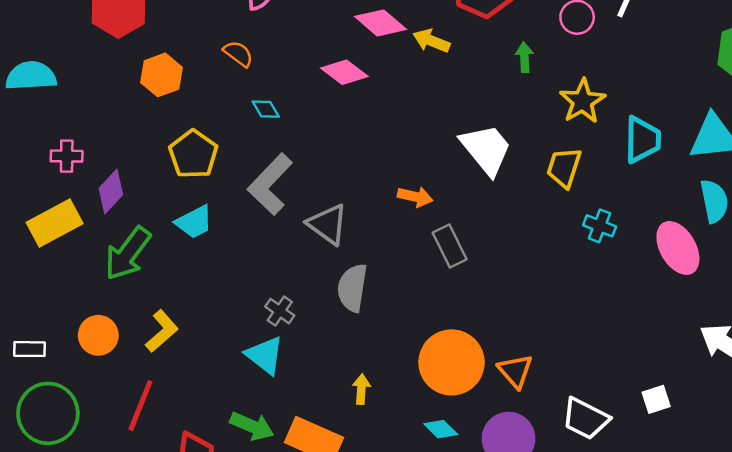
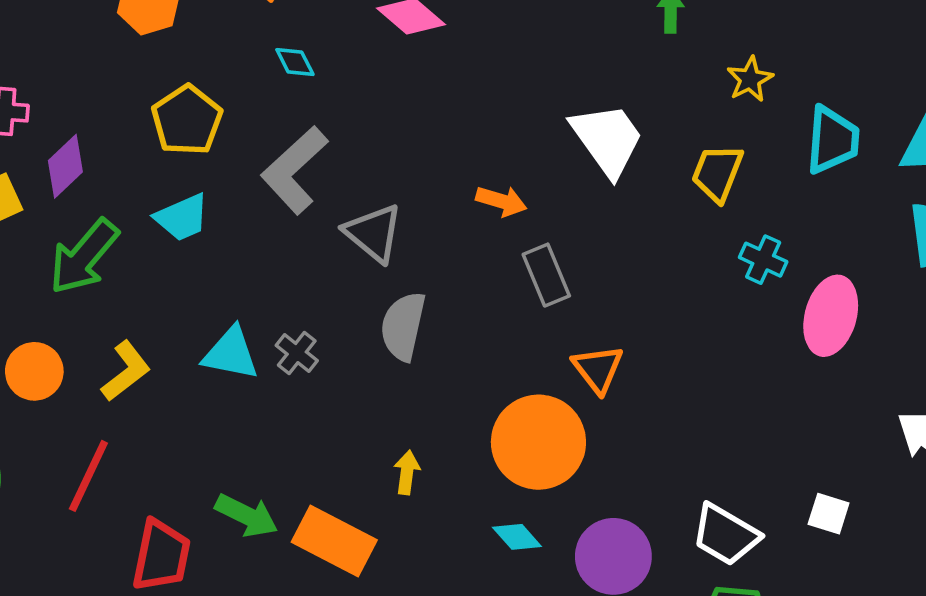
yellow star: (583, 101) -> (750, 79), size x0.7
pink ellipse: (678, 248) -> (831, 316), moved, turned 42
cyan triangle: (265, 355) -> (231, 353), moved, turned -30
orange triangle: (515, 371) -> (598, 369), moved
white square: (656, 399) -> (829, 514), turned 32

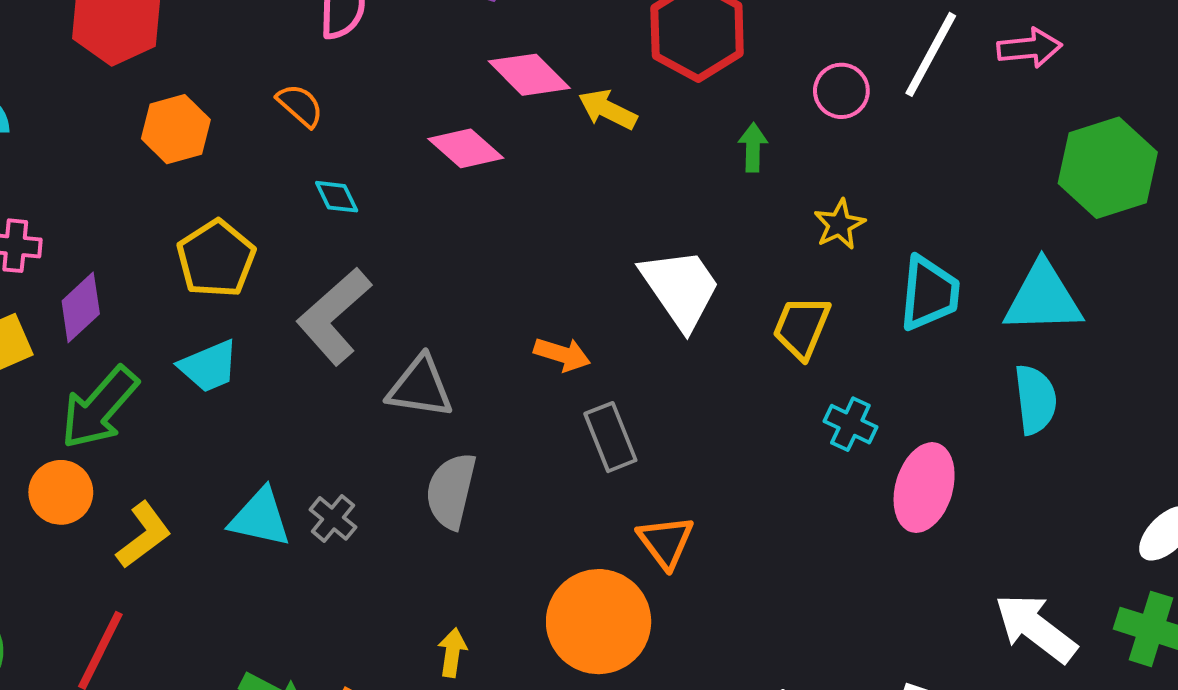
gray triangle: (373, 233) -> (420, 387), turned -32
orange circle: (34, 371) -> (61, 492), moved

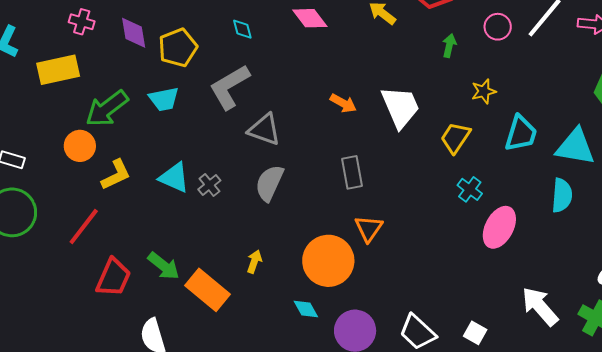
purple diamond: (81, 307) -> (134, 33), moved, turned -68
orange arrow: (562, 354) -> (343, 103), moved

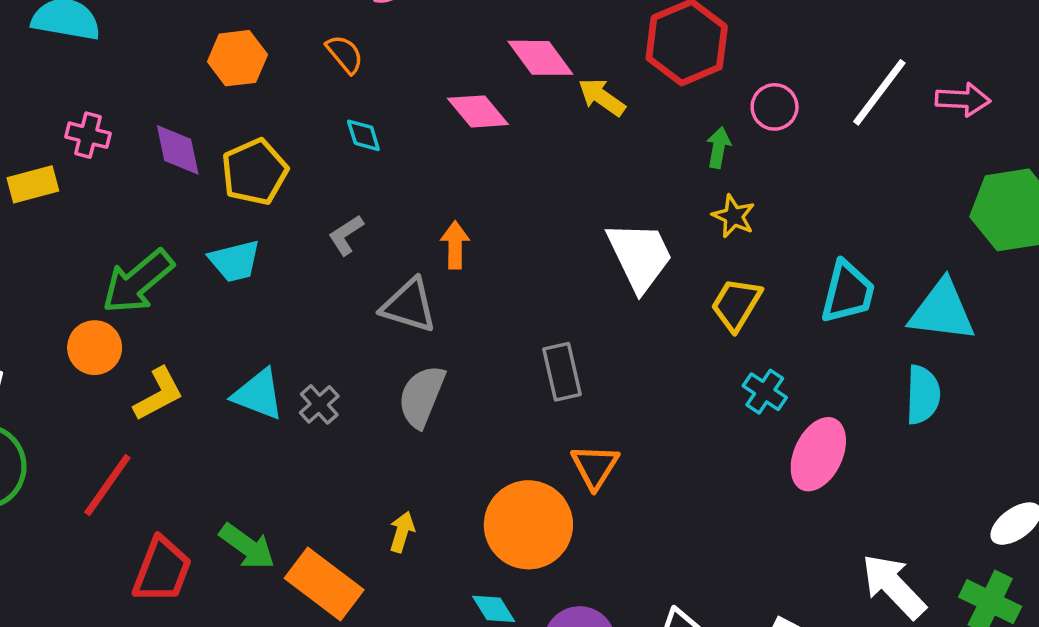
pink circle: (498, 27) -> (775, 107), moved
yellow rectangle: (58, 70) -> (33, 184), moved, size x0.7
gray L-shape: (229, 87) -> (346, 235), size x0.5
yellow star: (484, 91) -> (734, 216), moved, turned -30
orange arrow: (343, 103) -> (455, 245), moved, turned -116

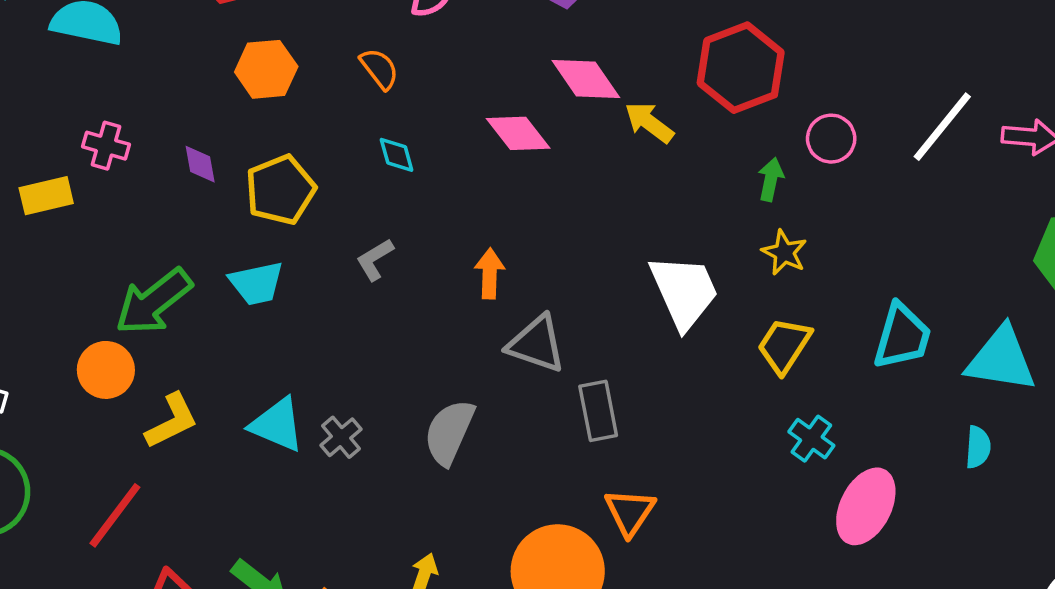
purple diamond: (178, 150) -> (200, 164), size x0.7
gray triangle: (409, 305) -> (536, 344), moved
cyan semicircle: (923, 395) -> (978, 447), size x0.7

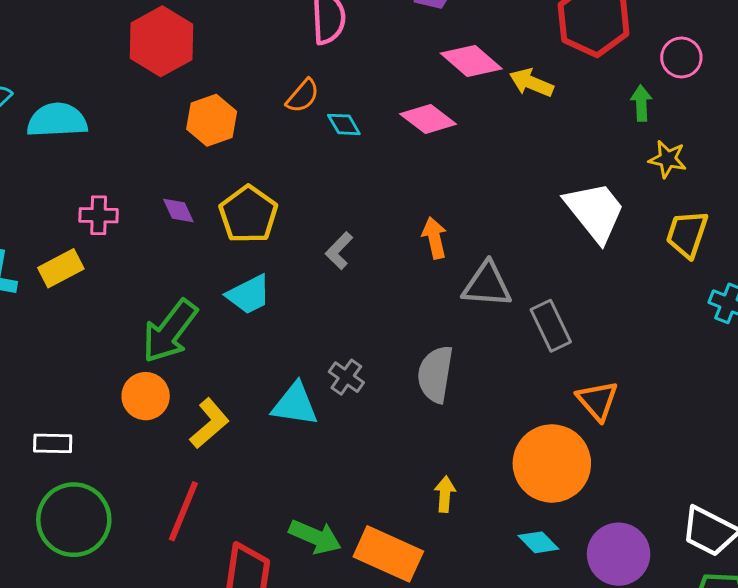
orange semicircle: (379, 69) -> (303, 96), turned 93
cyan diamond: (397, 155) -> (344, 124), moved
gray cross: (341, 437) -> (346, 377), moved

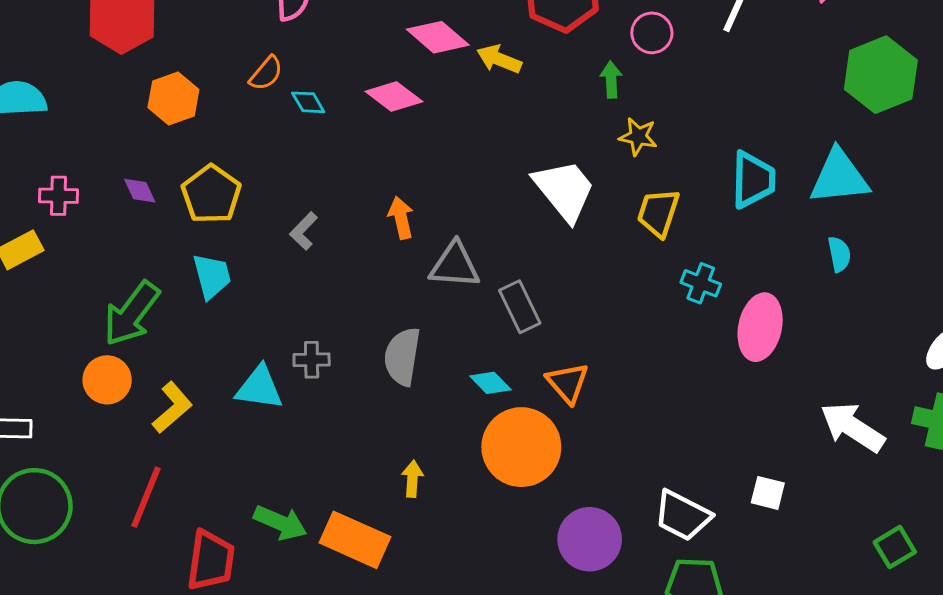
cyan trapezoid: (249, 295) -> (212, 276), turned -78
gray cross: (346, 377) -> (312, 360), turned -36
cyan diamond: (538, 542) -> (490, 383), moved

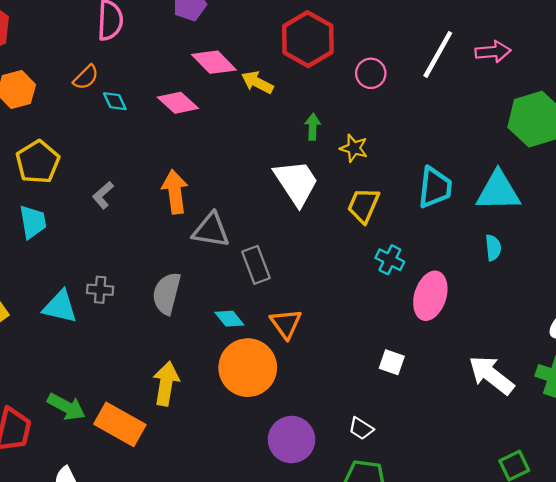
green arrow: (611, 80) -> (313, 127), moved
orange arrow: (401, 218) -> (175, 192), size x1.4
yellow arrow: (412, 479) -> (166, 384), size x1.6
white square: (768, 493) -> (392, 362), moved
white trapezoid: (683, 516) -> (361, 428), size x0.6

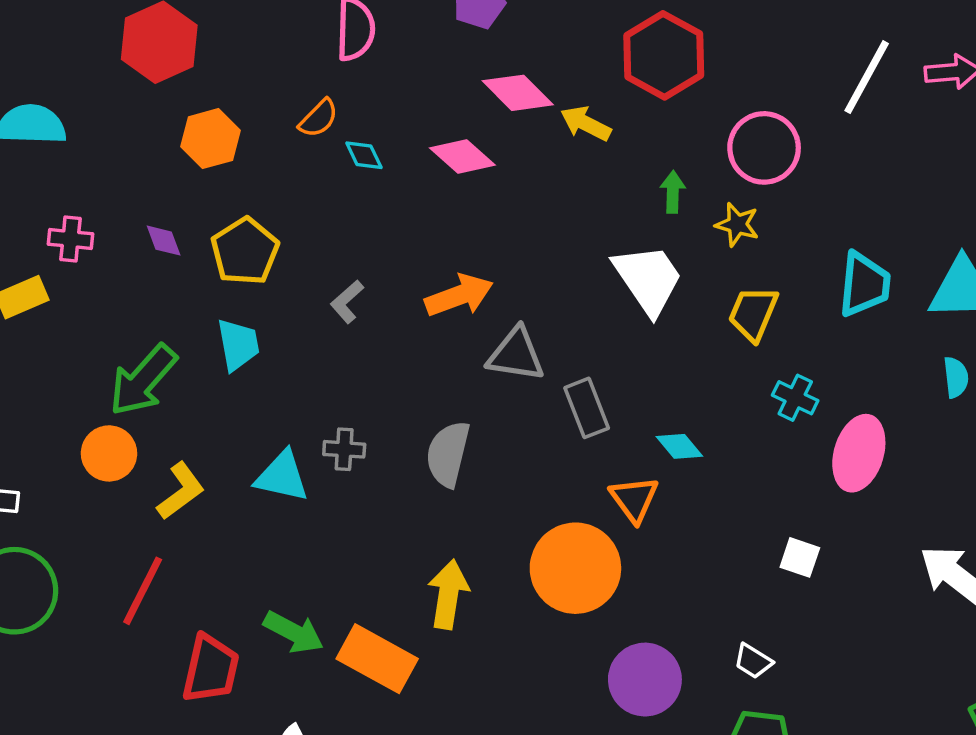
pink circle: (371, 73) -> (764, 148), moved, size x1.5
orange arrow: (175, 192) -> (459, 295), turned 78
cyan diamond: (229, 319) -> (679, 446), moved

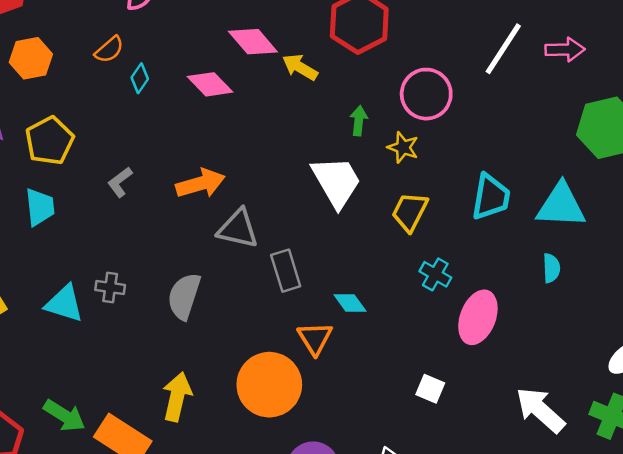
cyan diamond: (364, 155) -> (140, 78), turned 56

